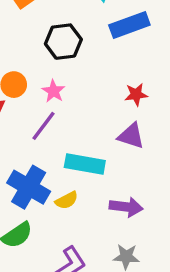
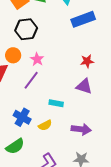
black hexagon: (63, 42) -> (26, 29), moved
cyan rectangle: (85, 164) -> (56, 103), size x0.6
blue cross: (29, 187) -> (22, 117), size x0.7

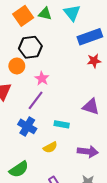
orange circle: (13, 55) -> (17, 66), moved
red star: (87, 61) -> (94, 61), moved
blue cross: (22, 117) -> (27, 126), moved

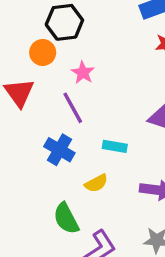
purple line: (36, 100) -> (73, 108), turned -66
green semicircle: (19, 169) -> (66, 218), moved, turned 96

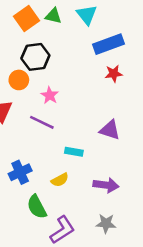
purple line: (73, 108) -> (42, 122), turned -35
blue cross: (59, 150) -> (20, 172), moved, turned 35

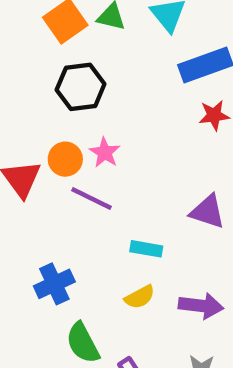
orange circle: (19, 80) -> (65, 159), moved
yellow semicircle: (60, 180) -> (140, 297), moved

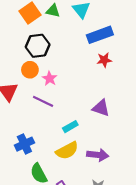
orange circle: (65, 159) -> (30, 70), moved
cyan rectangle: (146, 249) -> (70, 127), turned -40
yellow semicircle: (140, 297) -> (67, 151), size x1.5

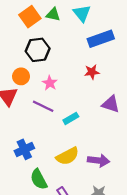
red star: (104, 60) -> (92, 72), moved
orange circle: (30, 70) -> (21, 76), moved
purple triangle: (101, 108) -> (111, 104), moved
cyan rectangle: (70, 127) -> (71, 118), moved

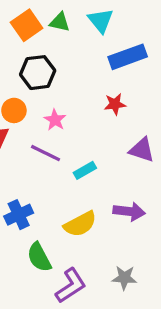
purple arrow: (98, 161) -> (129, 211), moved

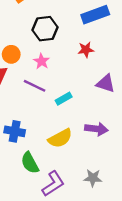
black hexagon: (38, 73) -> (45, 29), moved
blue cross: (19, 215) -> (15, 131), turned 36

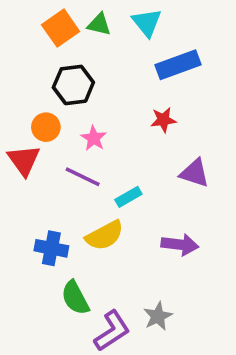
black hexagon: (45, 29) -> (73, 85), moved
yellow semicircle: (60, 138) -> (105, 235), moved
gray star: (93, 178) -> (158, 316), moved, turned -30

